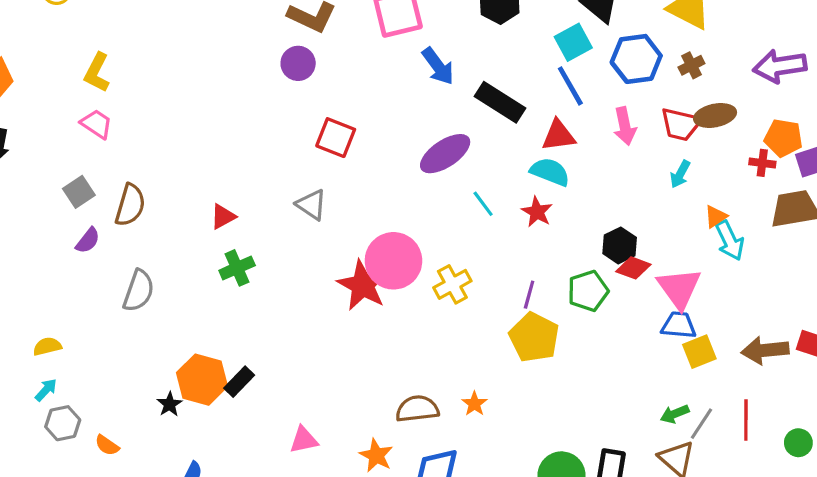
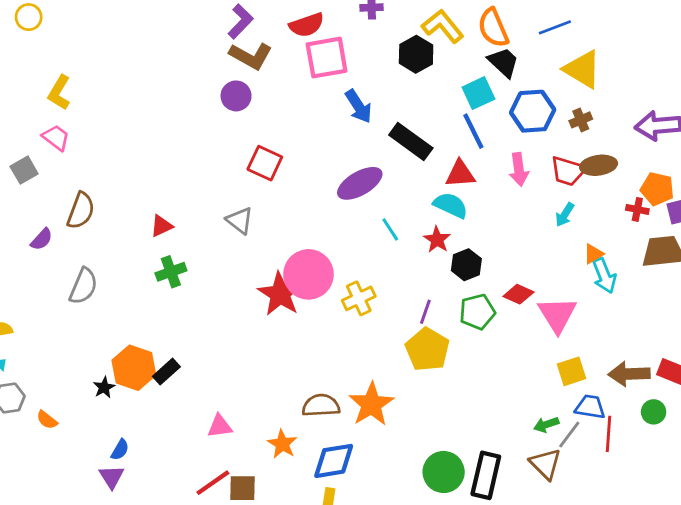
gray square: (79, 192) -> (24, 170), moved
black hexagon: (620, 245) -> (466, 265), moved
blue trapezoid: (679, 325) -> (590, 407), moved
orange star: (474, 404) -> (371, 404), size x2.0
green circle: (798, 443) -> (654, 412), moved

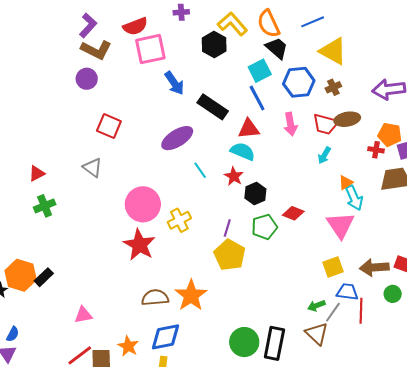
red star: (280, 294) -> (139, 245), moved
pink triangle: (557, 315) -> (340, 225), moved
orange star: (282, 444) -> (128, 346), moved

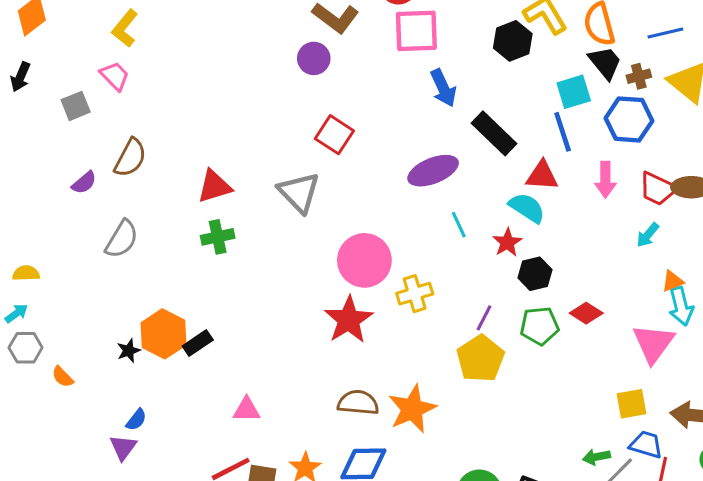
brown cross: (333, 87) -> (639, 76), moved
gray triangle: (92, 168) -> (299, 192), size x1.4
red triangle: (37, 173) -> (214, 186), size x1.4

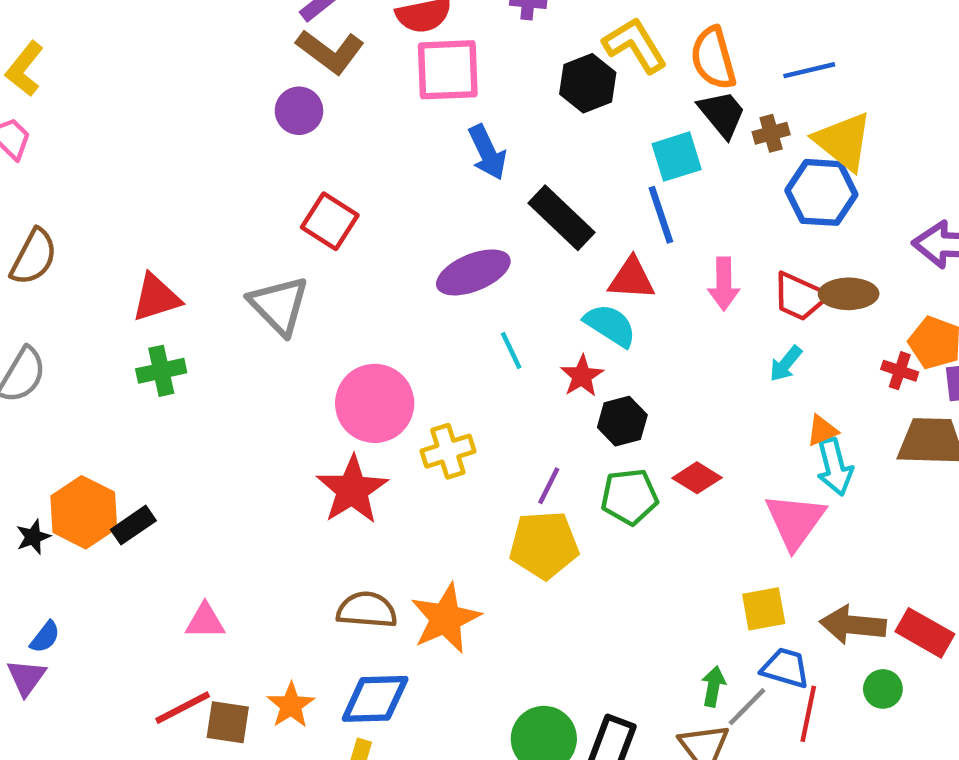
blue hexagon: (629, 119) -> (821, 192), moved
yellow pentagon: (480, 359) -> (544, 545), turned 30
green arrow: (596, 457) -> (713, 686), turned 112

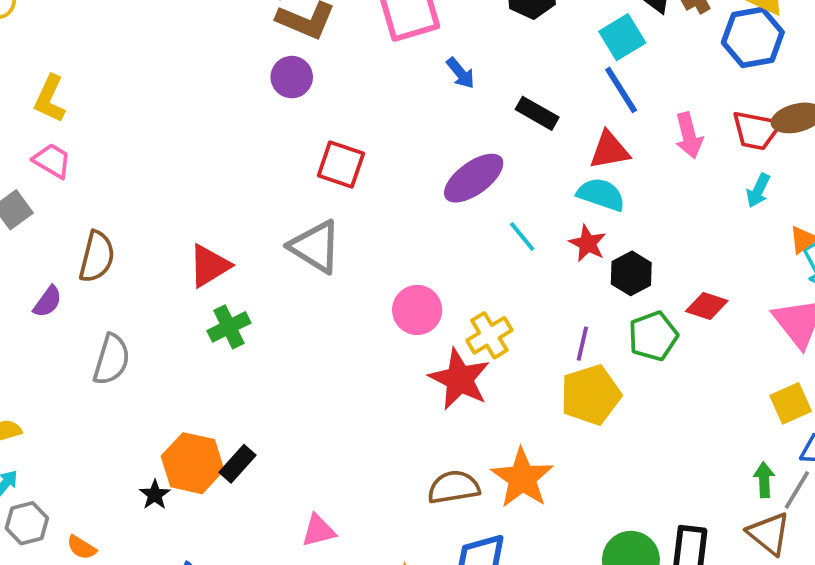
blue arrow: (487, 152) -> (461, 73), size x0.7
black rectangle: (562, 218) -> (537, 113), size x0.7
pink circle: (375, 403) -> (417, 310), size x0.7
red star: (352, 490) -> (459, 379), moved

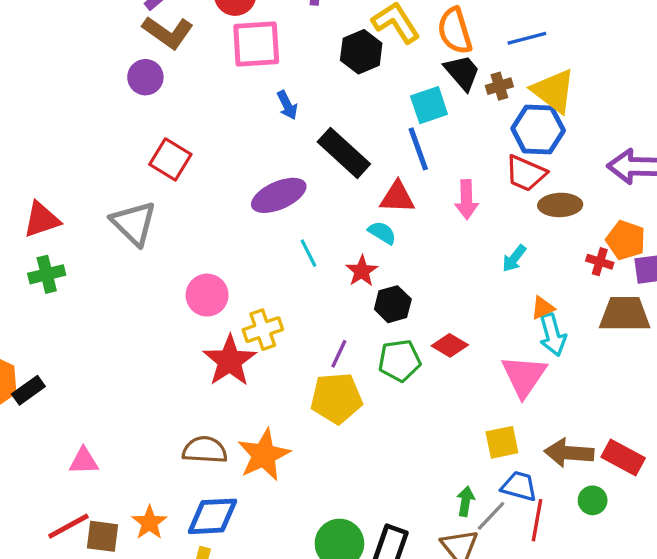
black rectangle: (537, 113) -> (344, 153), size x1.5
red trapezoid: (756, 130) -> (526, 173), moved
cyan semicircle: (601, 194) -> (382, 233), size x0.7

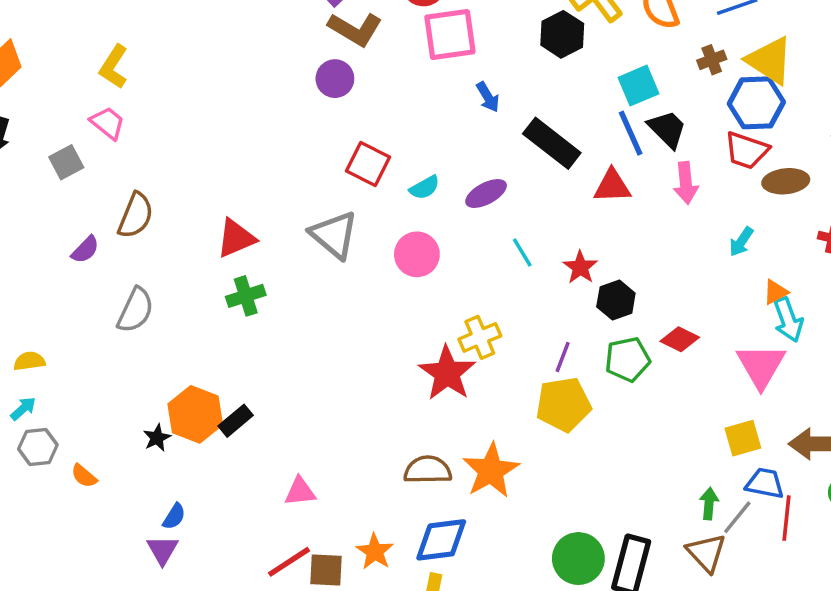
black trapezoid: (462, 72) -> (667, 129), moved
purple ellipse: (279, 195) -> (486, 194), size x0.7
cyan semicircle: (382, 233) -> (425, 188), moved, turned 124
pink circle: (207, 295) -> (417, 254), moved

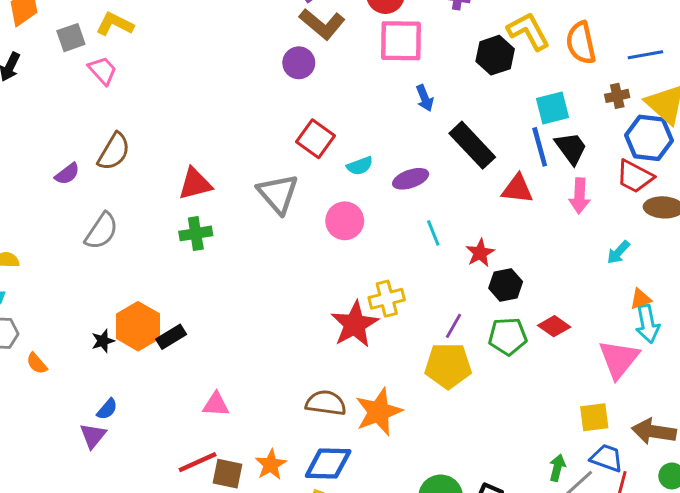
yellow L-shape: (114, 67) -> (115, 24), turned 75
gray square: (66, 162) -> (71, 38), moved

